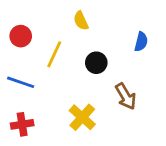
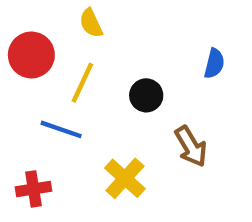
yellow semicircle: (81, 21) -> (91, 23), moved
red circle: (21, 36) -> (31, 55), size x1.4
blue line: (21, 82) -> (61, 129), moved

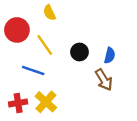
blue semicircle: (214, 63) -> (110, 55), moved
yellow line: (82, 83) -> (45, 45), turned -60
yellow cross: (125, 178) -> (46, 102), moved

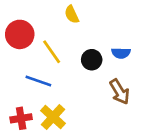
yellow semicircle: (49, 13) -> (72, 14), moved
blue semicircle: (110, 55) -> (121, 53), moved, turned 77

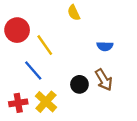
yellow semicircle: (72, 14) -> (74, 13), moved
black circle: (92, 60) -> (79, 84), moved
blue line: (38, 81) -> (33, 71), turned 30

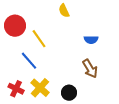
black circle: (79, 84) -> (69, 93), moved
red cross: (18, 103) -> (16, 89), turned 35

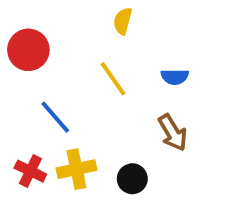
yellow semicircle: (64, 11) -> (123, 21), turned 40
yellow line: (39, 39) -> (113, 79), moved
yellow cross: (40, 88) -> (76, 169), turned 36

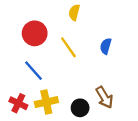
red circle: (28, 50) -> (35, 33), moved
blue semicircle: (175, 77) -> (106, 46), turned 105
brown arrow: (173, 133) -> (105, 97), moved

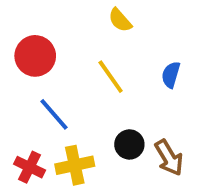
yellow semicircle: (74, 12) -> (120, 20), turned -56
red circle: (35, 33) -> (35, 56), moved
black circle: (80, 108) -> (129, 144), moved

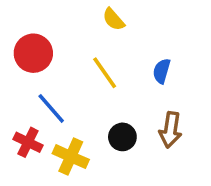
brown arrow: (169, 158) -> (171, 130), moved, turned 40
yellow cross: (75, 165) -> (71, 157), turned 36
red cross: (30, 167) -> (28, 142), moved

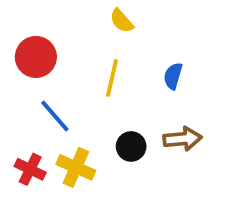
yellow line: (105, 73) -> (112, 78), turned 48
brown arrow: (171, 130) -> (183, 139), turned -104
red cross: (28, 142) -> (30, 169), moved

